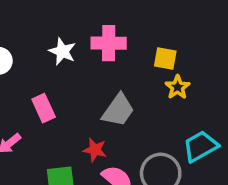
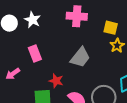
white star: (62, 51) -> (33, 20), moved
red star: (95, 150) -> (56, 81), moved

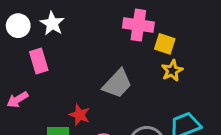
pink cross: (77, 16) -> (138, 25), moved
pink rectangle: (35, 54) -> (39, 61), moved

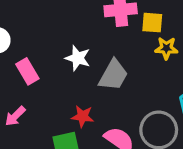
white star: (52, 23) -> (78, 58), moved
yellow star: (172, 71) -> (166, 48), turned -30

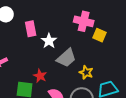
yellow star: (166, 48) -> (86, 72), moved
pink rectangle: (27, 71) -> (31, 29), moved

